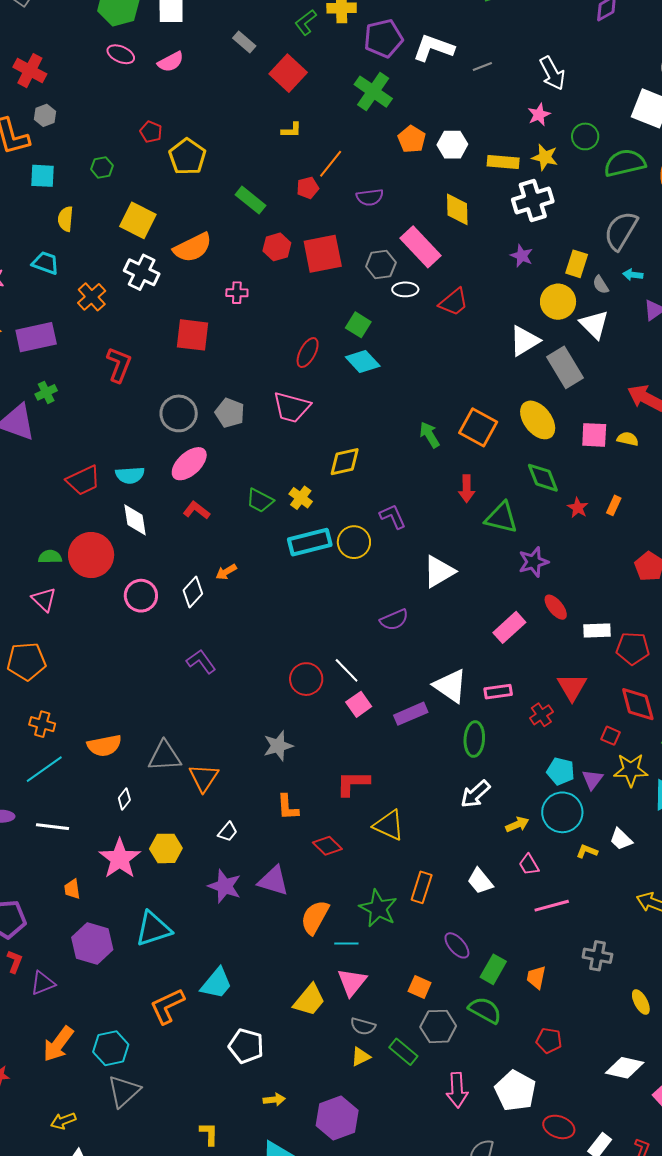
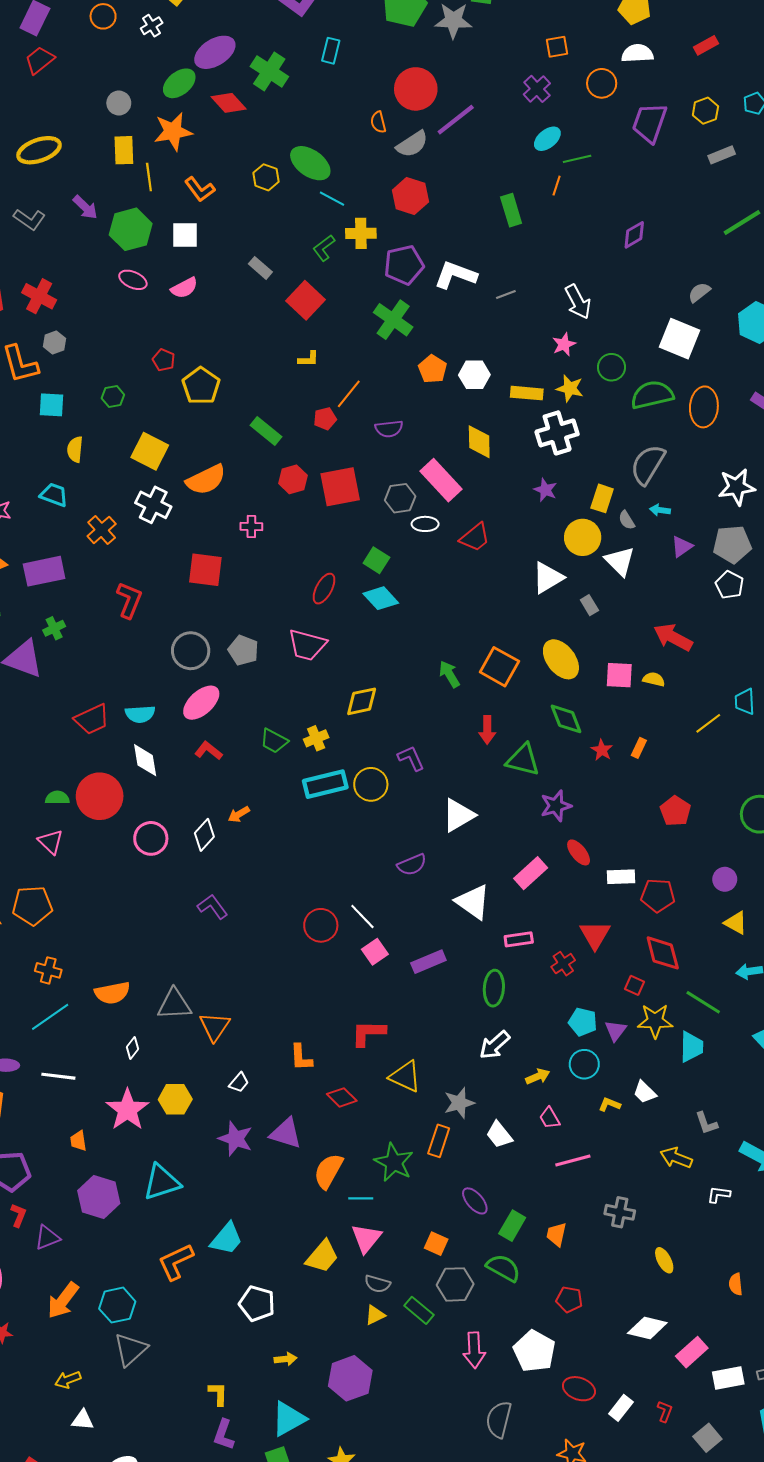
gray rectangle: (565, 367) -> (589, 605), size x0.5
yellow cross: (301, 498) -> (316, 738), turned 30
white triangle: (450, 686) -> (473, 902), moved
gray star: (278, 746) -> (459, 1103), moved
cyan circle: (562, 812) -> (584, 1064), size x0.7

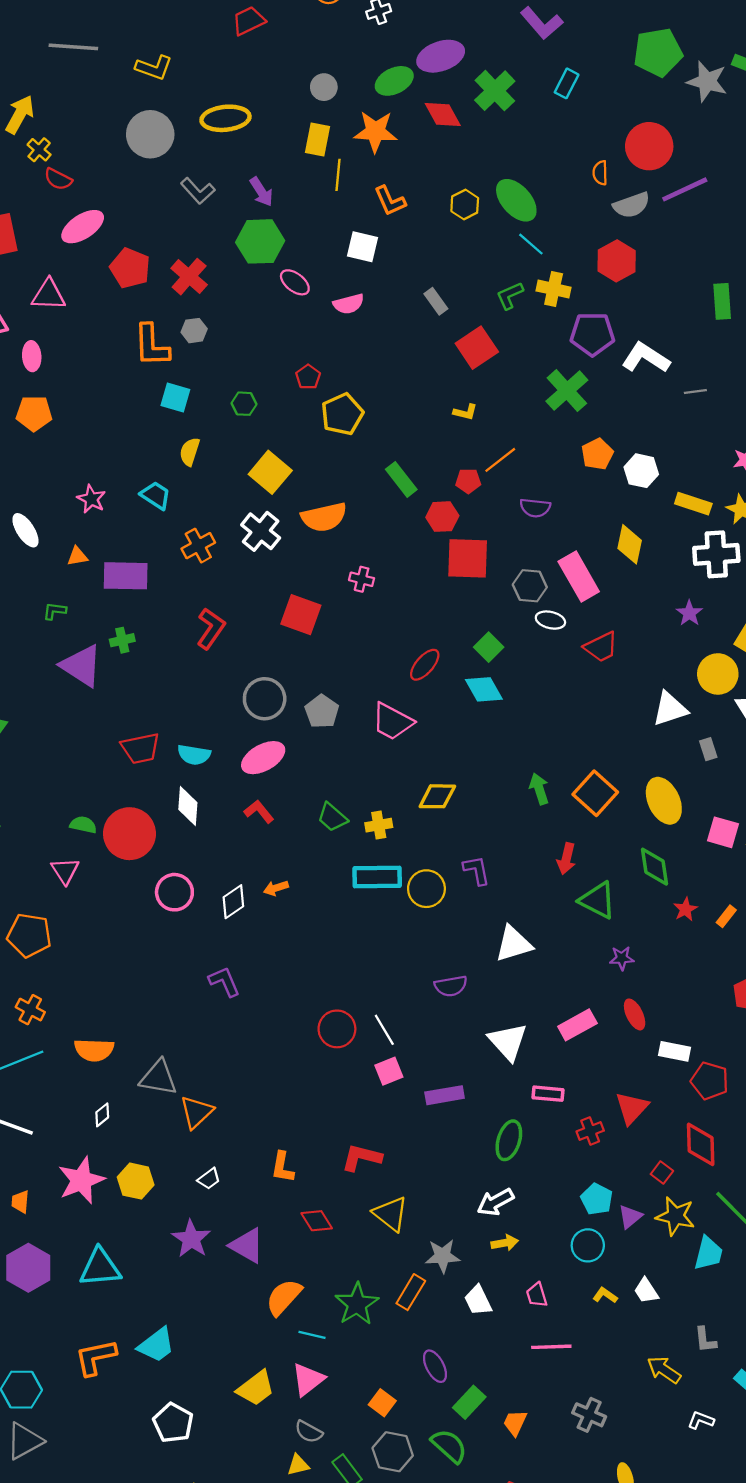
green hexagon: (131, 229) -> (260, 241), moved
red hexagon: (293, 479) -> (442, 517), moved
purple star: (556, 806) -> (622, 958), size x0.7
yellow arrow: (538, 1076) -> (505, 1243), moved

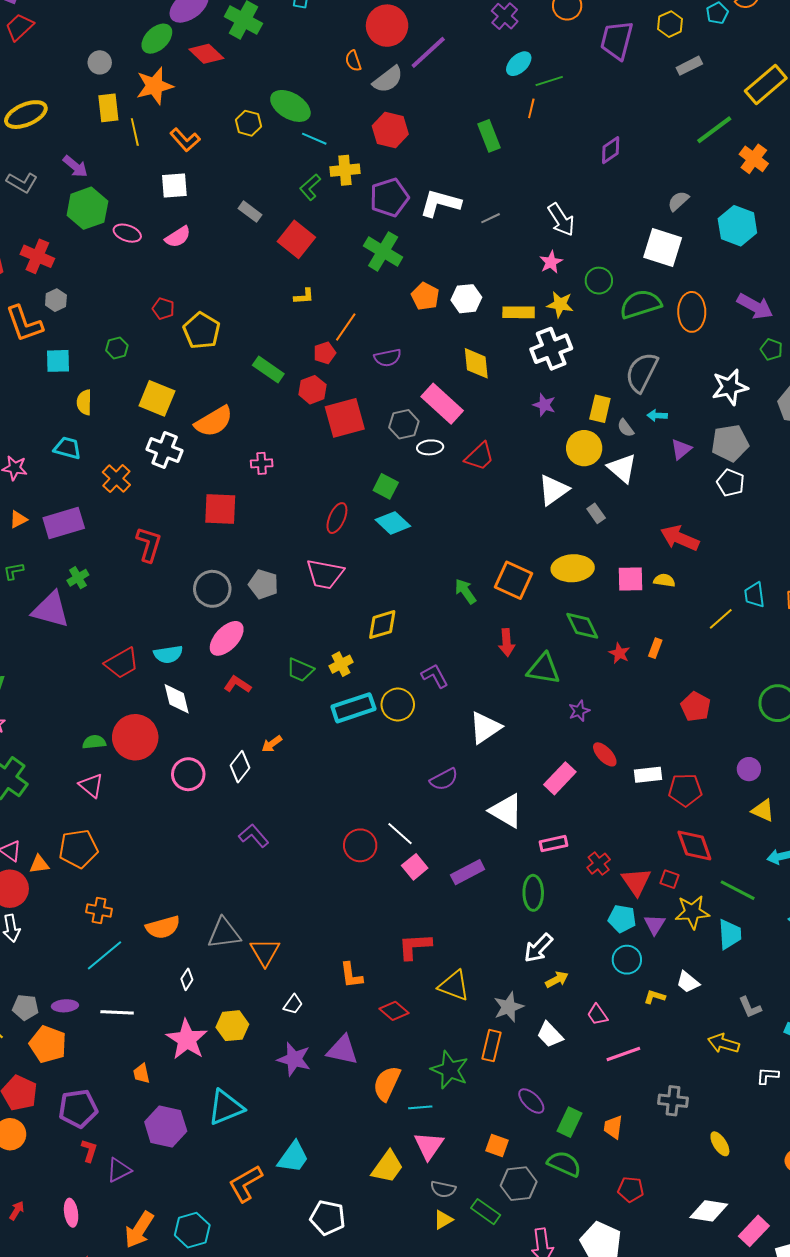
yellow ellipse: (664, 801) -> (573, 568), turned -51
red triangle: (632, 1108) -> (636, 882), moved

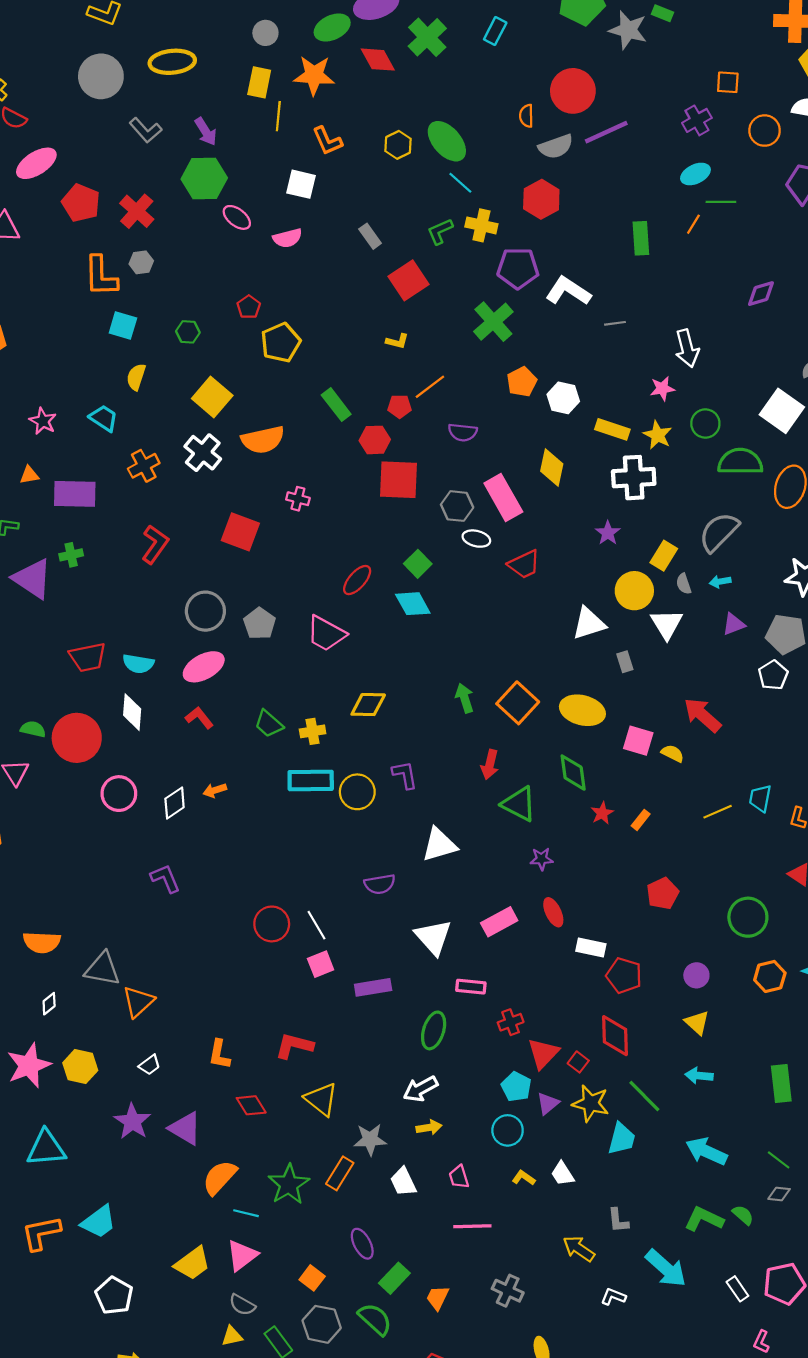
cyan arrow: (657, 416) -> (720, 582), turned -30

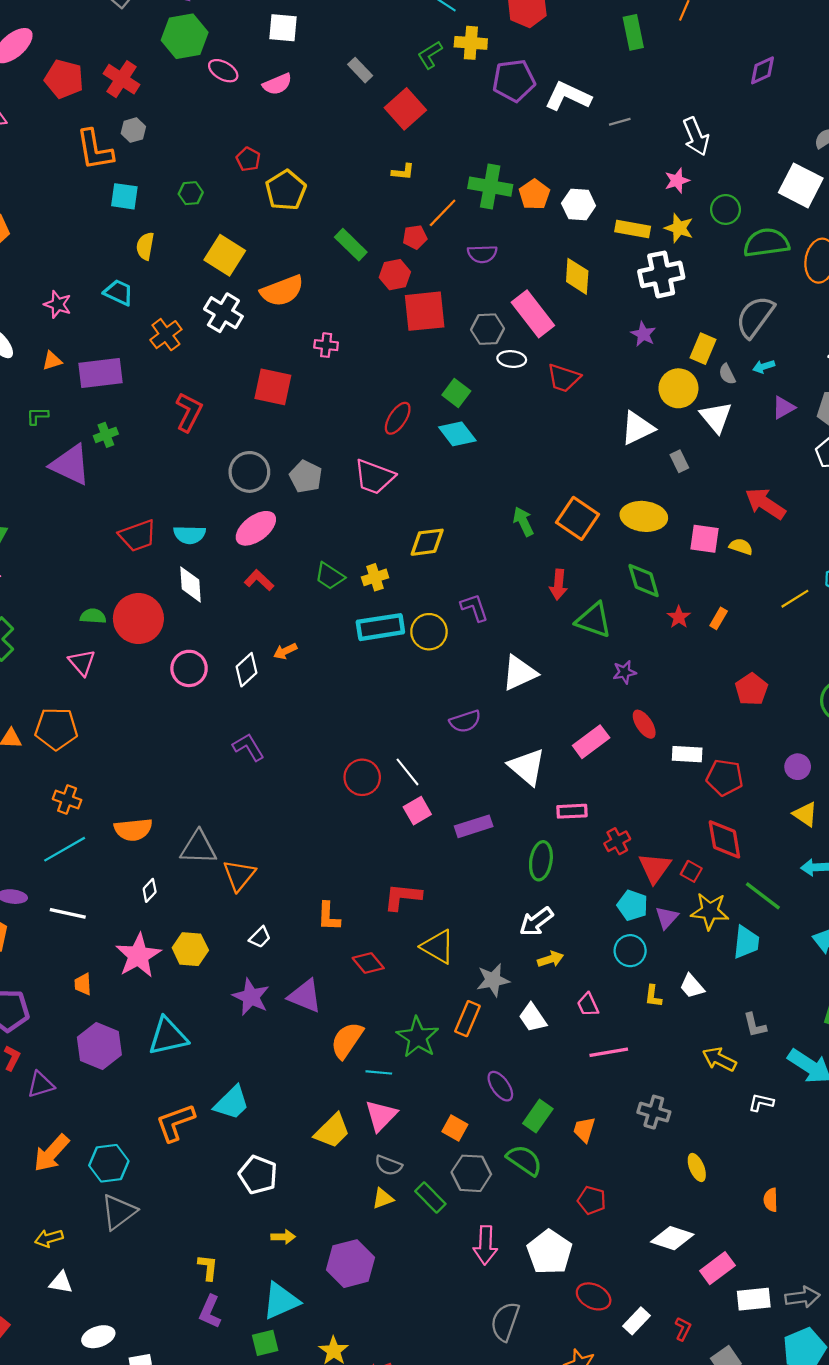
green cross: (493, 322) -> (490, 187), moved, turned -30
red trapezoid: (524, 564) -> (564, 378), turned 52
yellow L-shape: (524, 1178) -> (653, 996), turned -110

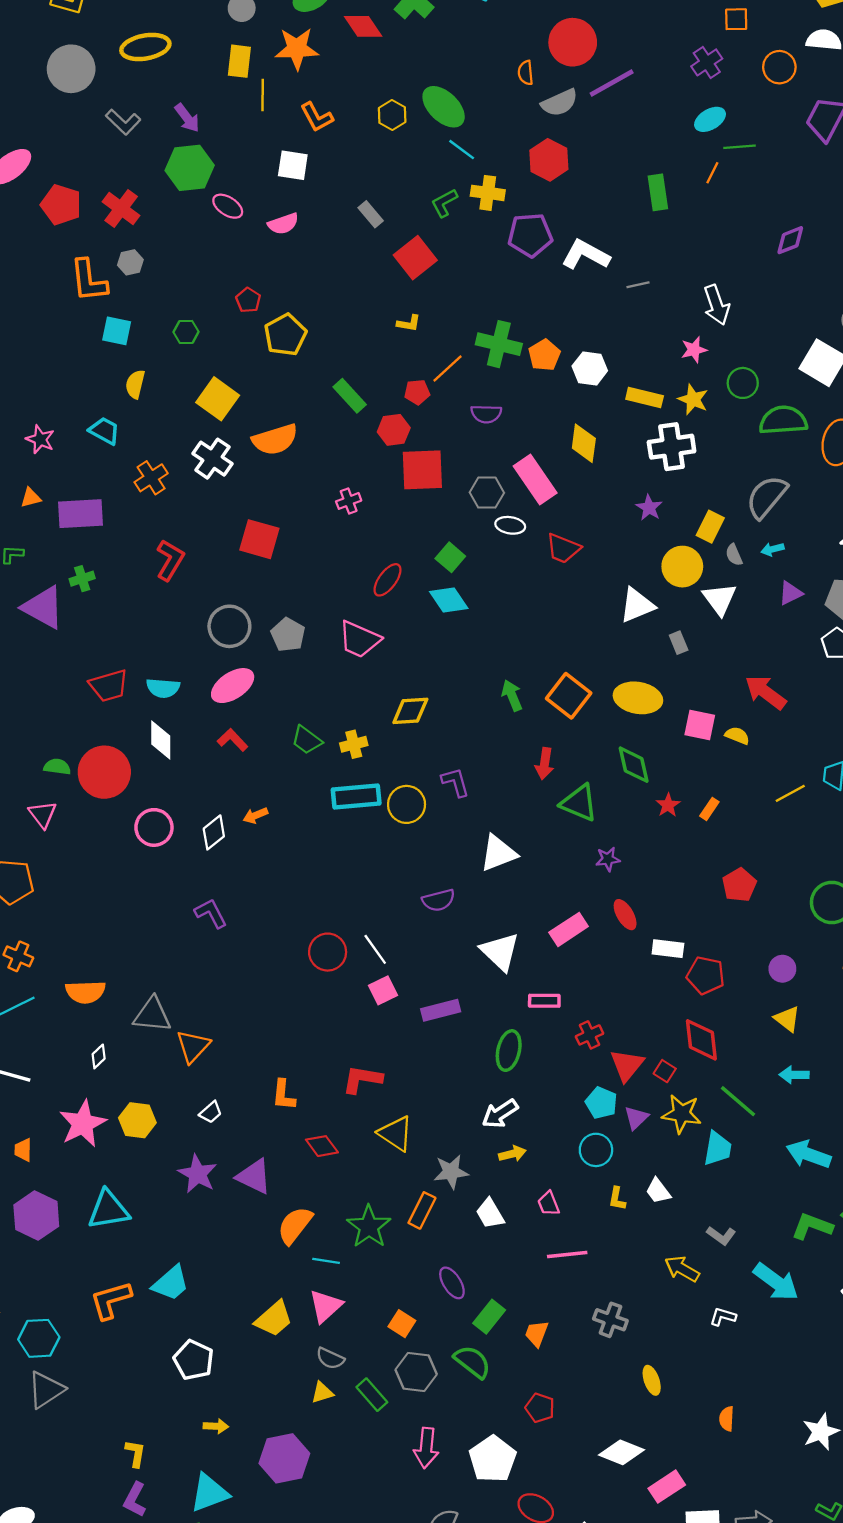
pink cross: (326, 345) -> (349, 501), moved, turned -30
gray L-shape: (755, 1025) -> (721, 1236), turned -44

